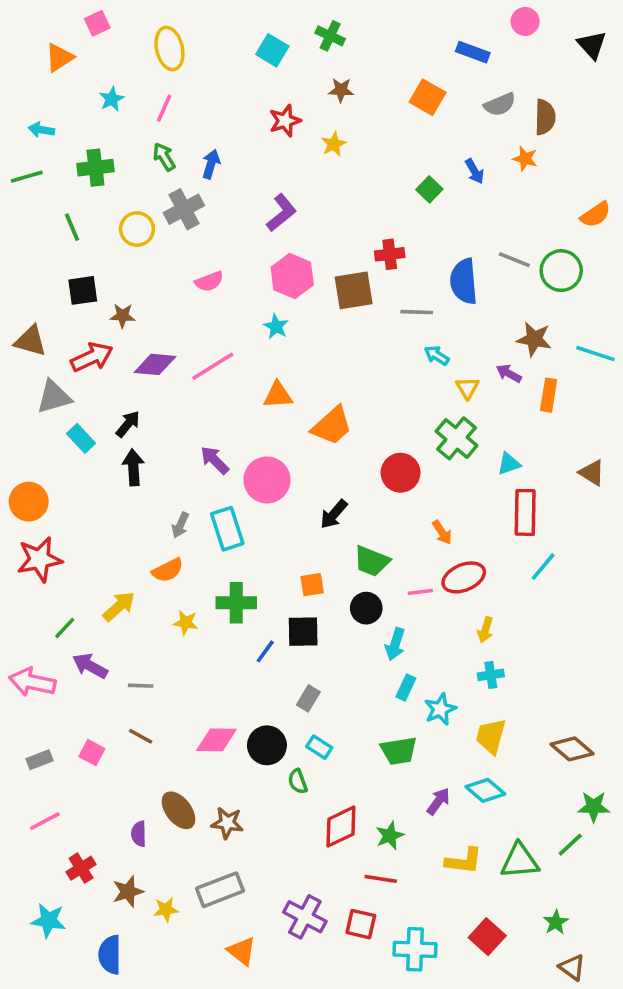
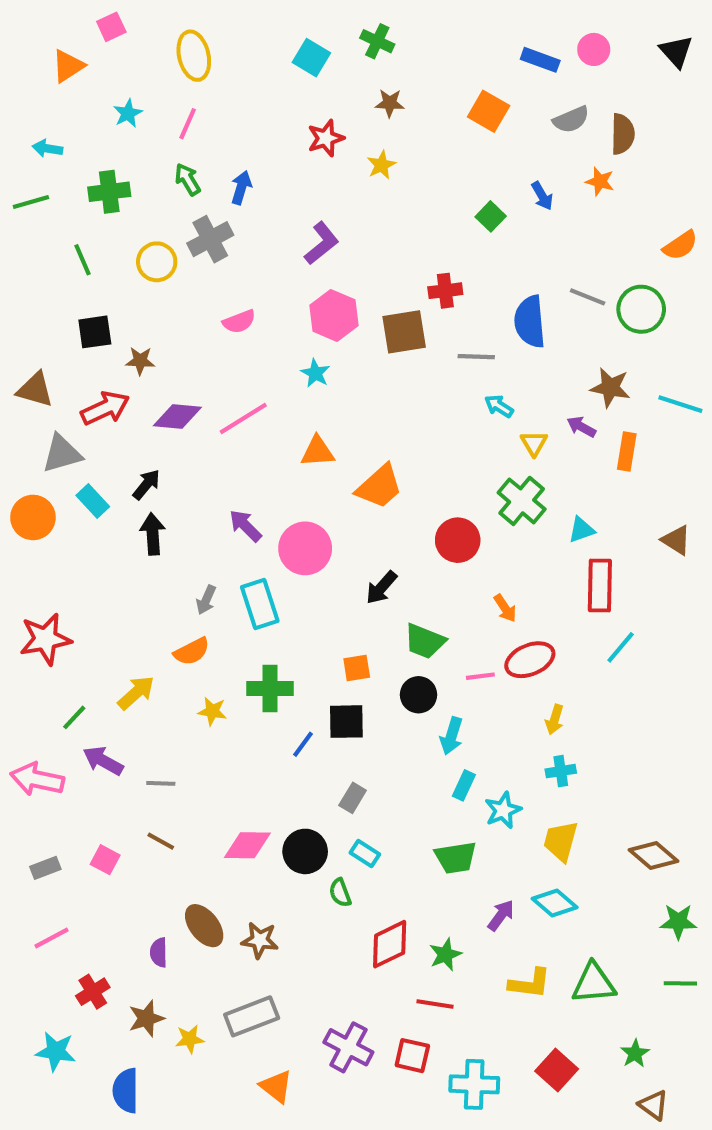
pink circle: (525, 21) -> (594, 49), moved
orange circle: (29, 502) -> (33, 517), moved
green line: (570, 845) -> (680, 983), moved, turned 44

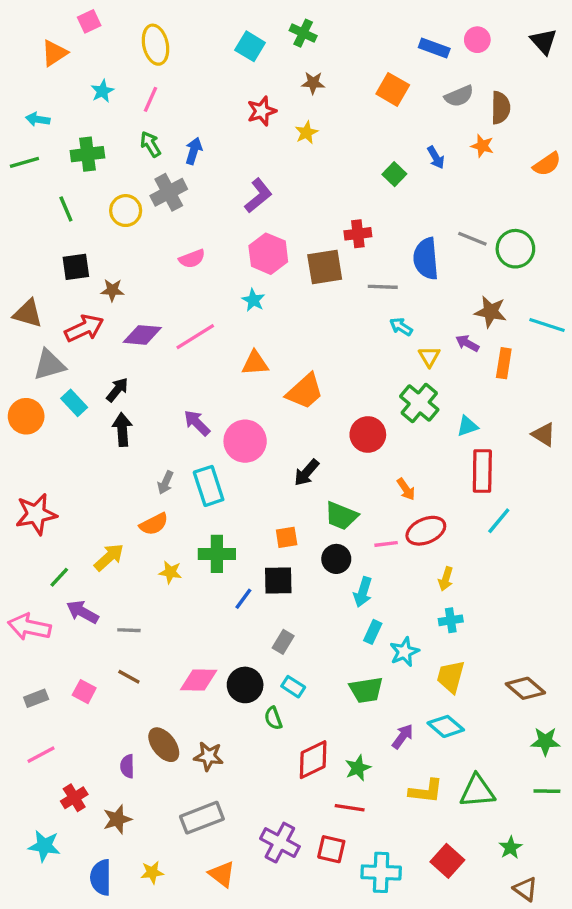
orange semicircle: (680, 245) -> (547, 164), moved
yellow star: (190, 1039) -> (152, 872), moved

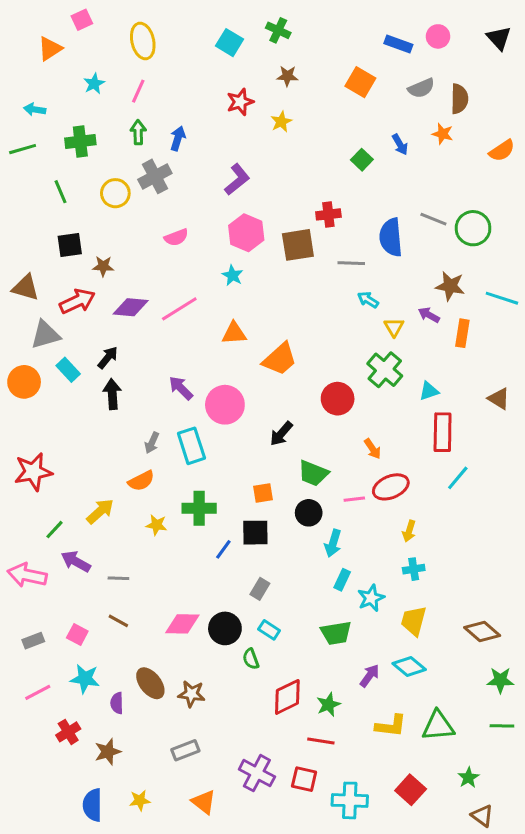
green arrow: (151, 144) -> (138, 132), turned 30
gray rectangle: (202, 818) -> (185, 750), size x0.7
cyan star: (44, 846) -> (85, 679), moved

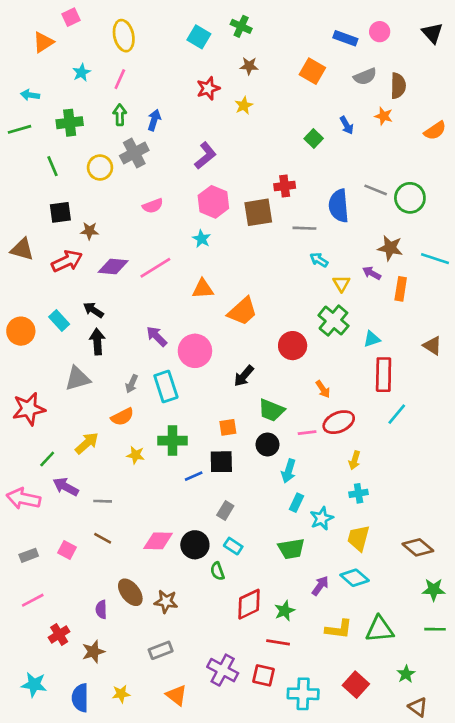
gray triangle: (45, 335) -> (78, 379), moved
black arrow: (108, 358) -> (93, 310), turned -96
blue line: (223, 549) -> (194, 476), turned 30
cyan star: (85, 679) -> (34, 685), moved

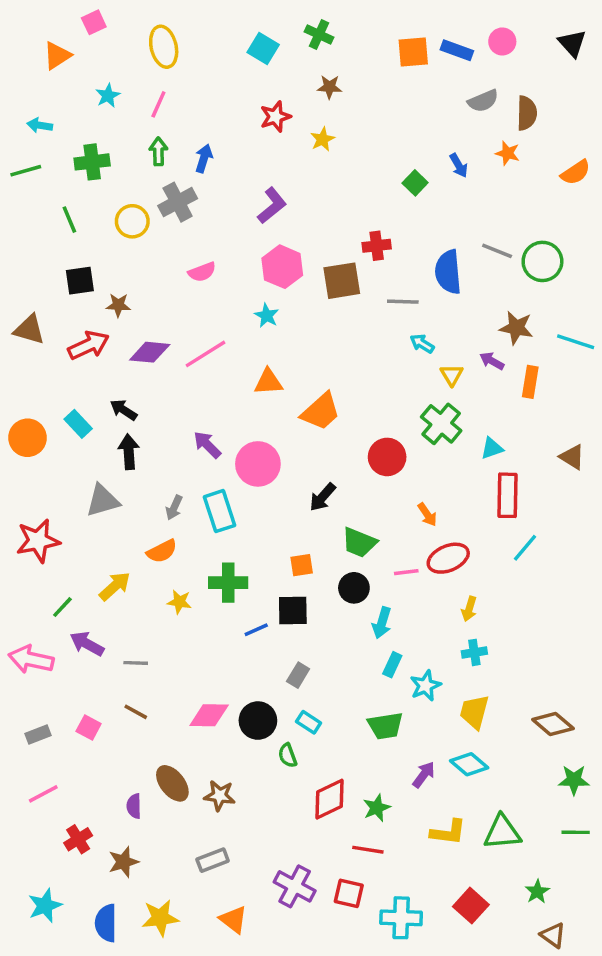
orange square: (312, 71) -> (413, 52), moved, turned -35
cyan star: (34, 685) -> (45, 906), turned -30
yellow star: (121, 694) -> (160, 918), size x1.5

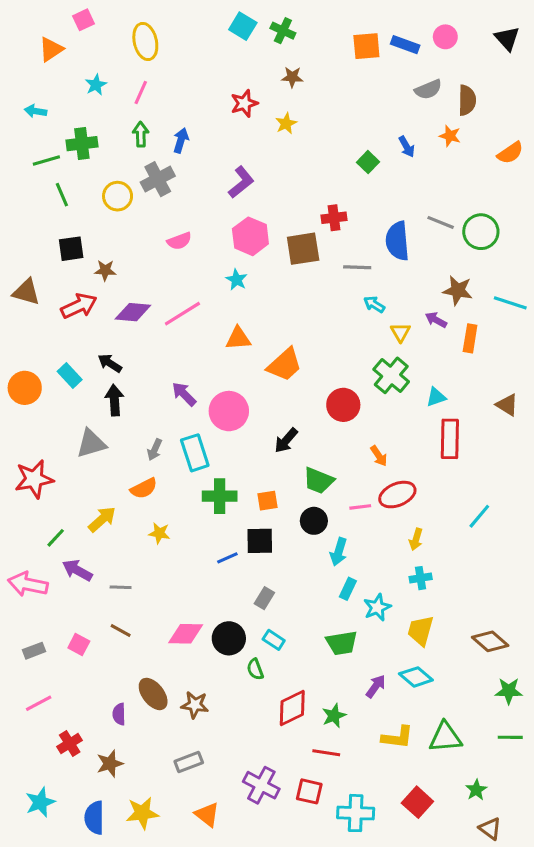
cyan square: (263, 48) -> (243, 26), moved
green line: (26, 171) -> (46, 161), moved
cyan line: (525, 548) -> (479, 516), moved
green cross: (228, 583) -> (220, 496), moved

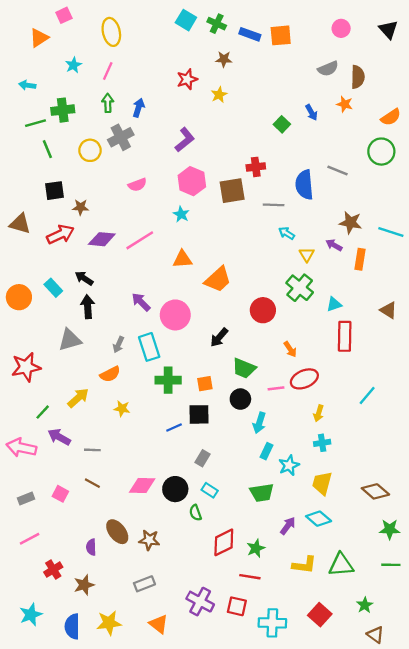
blue rectangle: (405, 45) -> (250, 34), moved
green circle: (481, 232) -> (381, 152), moved

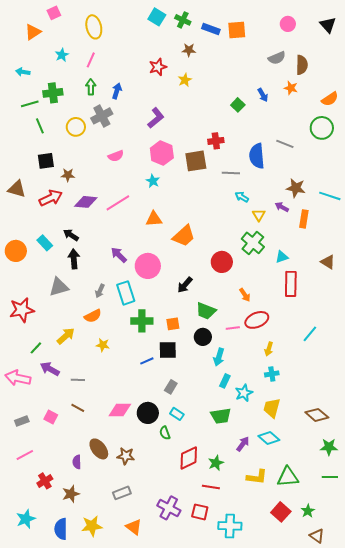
red square: (320, 615) -> (281, 512), moved

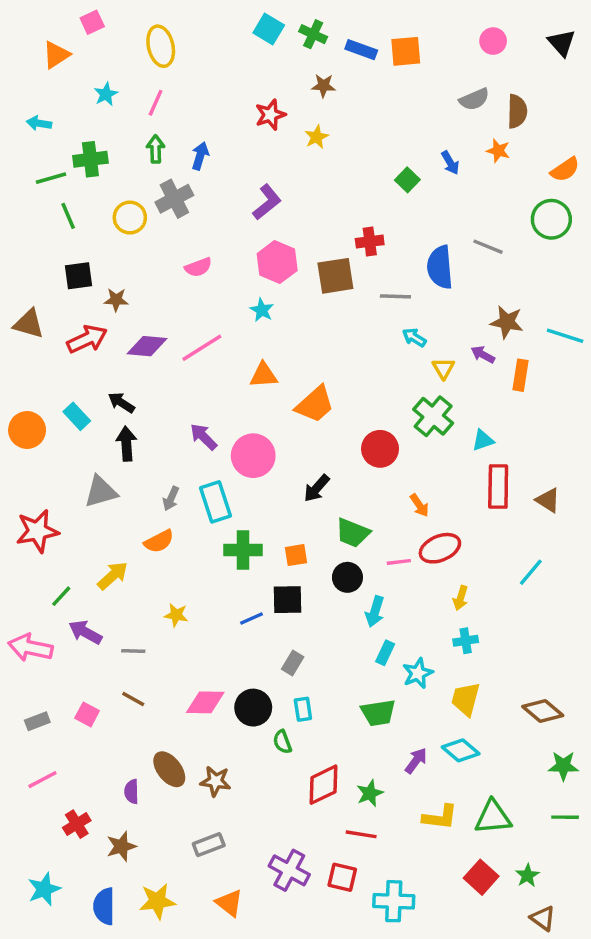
brown triangle: (328, 262) -> (548, 500), moved
yellow star: (103, 345) -> (176, 615), moved
cyan rectangle: (177, 414) -> (303, 709), turned 48

